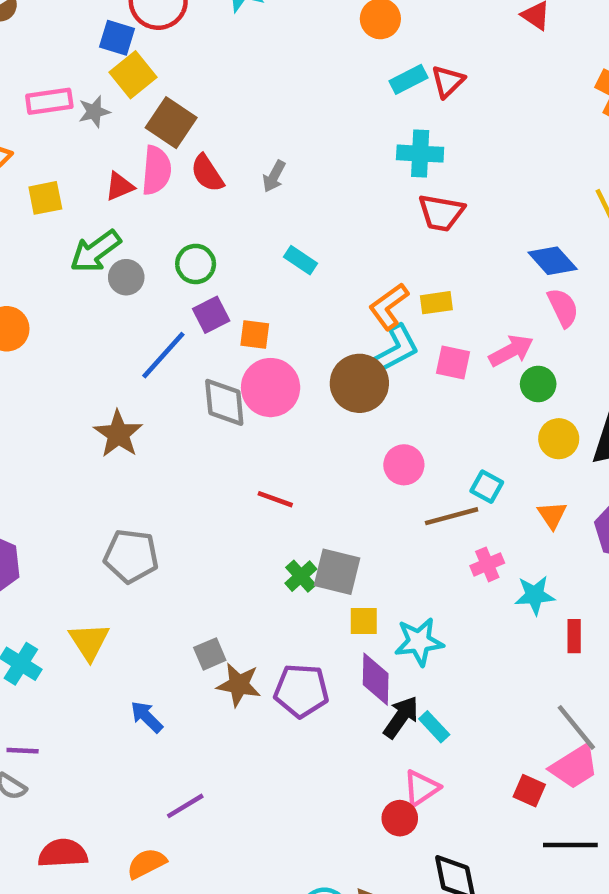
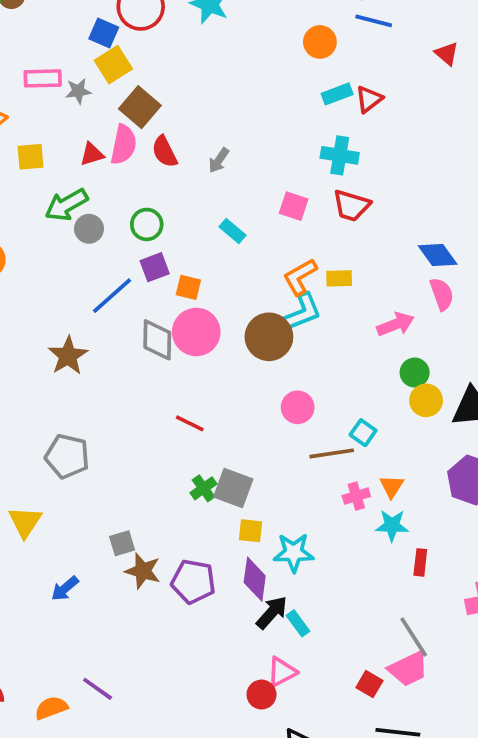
pink square: (453, 363) -> (294, 206), moved
green circle: (538, 384) -> (415, 373), moved
orange triangle: (552, 515) -> (392, 486), moved
blue arrow: (147, 717) -> (65, 589), turned -92
purple line: (185, 806) -> (98, 689), moved, turned 60

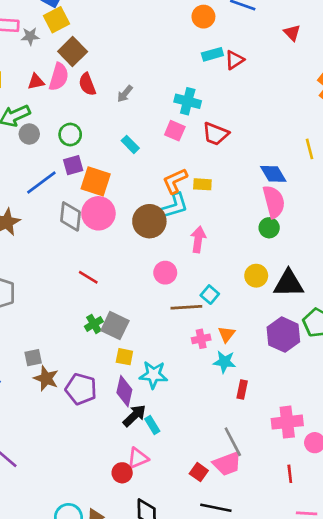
cyan cross: (340, 155) -> (188, 101), moved
orange square: (188, 287) -> (96, 181), size x1.6
pink semicircle: (442, 294) -> (274, 202), size x1.4
pink arrow: (395, 324) -> (198, 239), moved, turned -65
green circle: (415, 373) -> (269, 228), moved

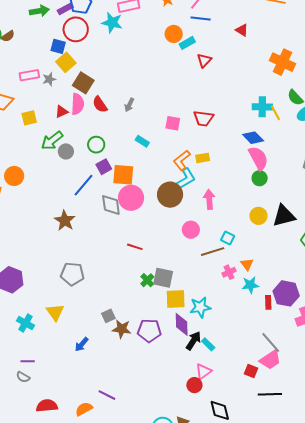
cyan rectangle: (212, 54) -> (187, 43), moved
cyan cross: (188, 101) -> (262, 107), moved
purple hexagon: (283, 335) -> (286, 293), moved
yellow square: (124, 357) -> (176, 299), size x1.5

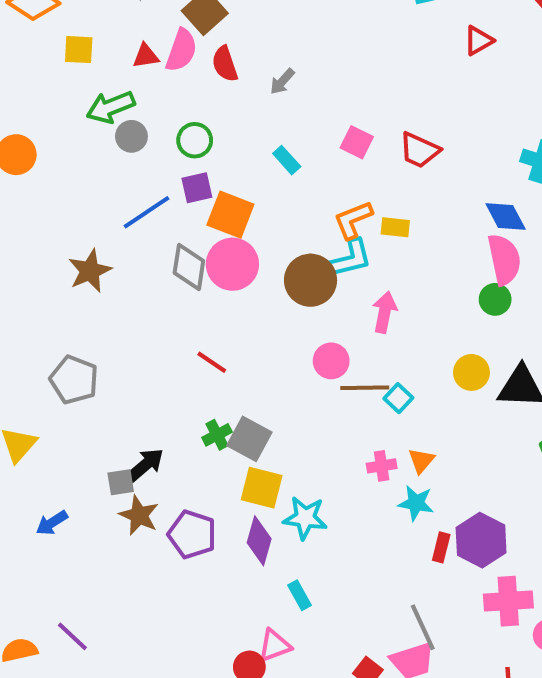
red triangle: (204, 60) -> (478, 40), moved
brown line: (213, 252) -> (365, 388), moved
black arrow: (193, 341) -> (145, 465), moved

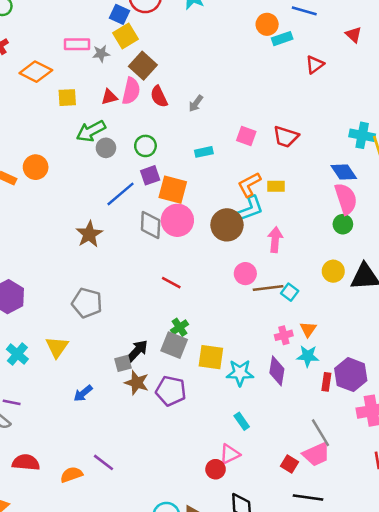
cyan rectangle: (287, 160) -> (204, 152), turned -54
gray square: (249, 439) -> (174, 345), moved
purple diamond: (259, 541) -> (277, 371), moved

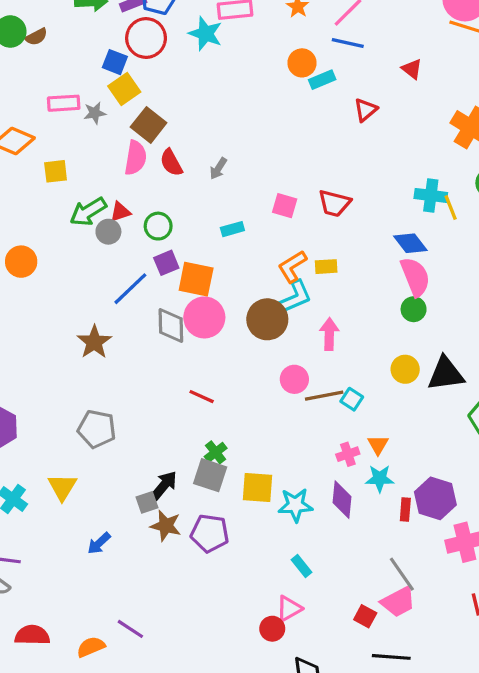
red triangle: (109, 97) -> (120, 212), moved

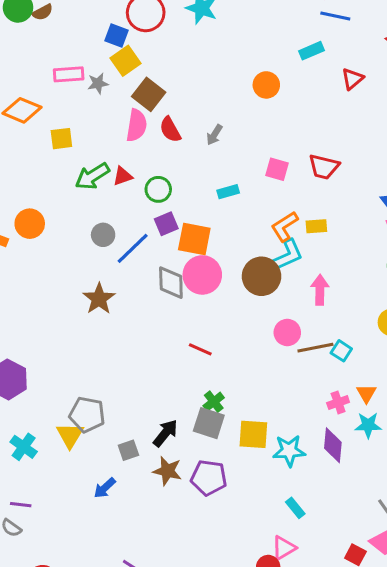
orange circle: (302, 63) -> (266, 85), moved
gray circle: (108, 232) -> (103, 235), moved
gray pentagon: (97, 429) -> (87, 415), moved
gray square: (147, 502) -> (128, 450), moved

